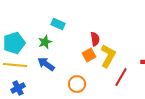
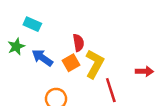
blue arrow: (46, 64) -> (42, 58), moved
red line: (121, 77) -> (111, 90), turned -48

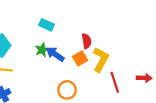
green star: (16, 46) -> (42, 50), moved
red arrow: (144, 71) -> (144, 78), moved

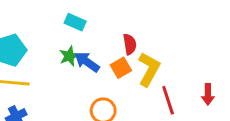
red arrow: (144, 78) -> (208, 94), turned 88

